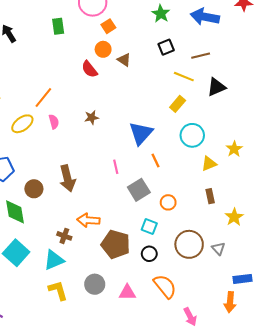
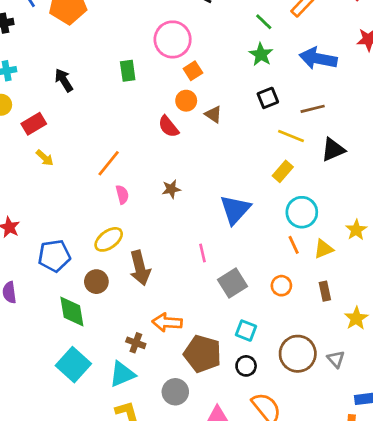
yellow ellipse: (22, 124) -> (109, 239), moved
orange line: (156, 160) -> (294, 245), moved
orange circle: (168, 202) -> (281, 286), moved
gray circle: (95, 284) -> (175, 392), moved

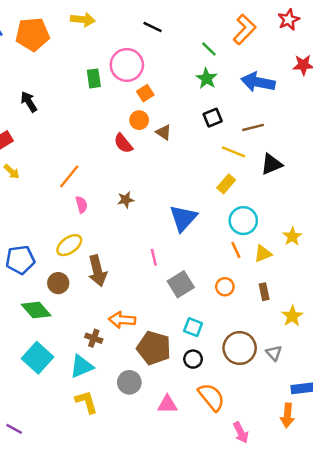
green rectangle: (128, 71) -> (94, 78), moved
green diamond: (72, 312) -> (36, 310), turned -32

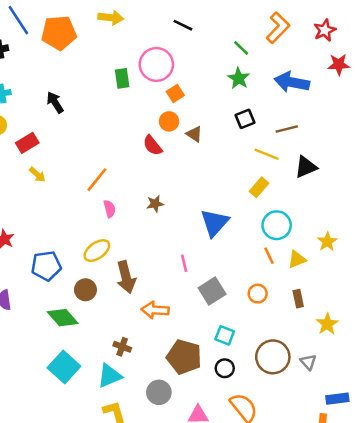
red star: (289, 20) -> (325, 30), moved
orange arrow: (122, 320) -> (155, 310), moved

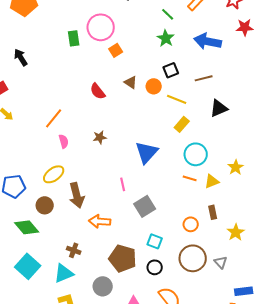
orange circle: (169, 121) -> (154, 86), moved
yellow line: (266, 154) -> (177, 99), moved
orange line: (269, 256) -> (190, 178), turned -48
orange circle: (258, 294) -> (191, 224), moved

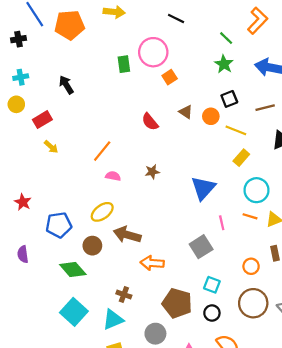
pink semicircle: (64, 141) -> (113, 176), turned -64
pink line: (123, 184) -> (222, 223), moved
brown arrow: (77, 195) -> (127, 235), turned 120

